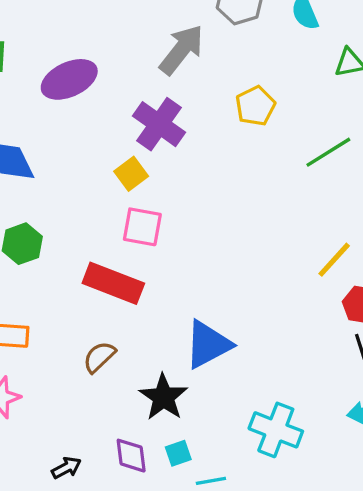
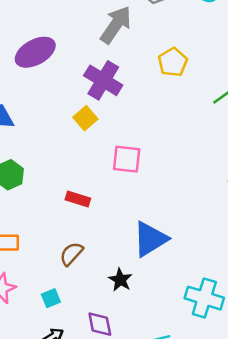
pink square: (142, 227) -> (127, 159), moved
red rectangle: (113, 283) -> (78, 199), size x0.6
black star: (163, 397) -> (120, 280), size x0.7
cyan square: (178, 453) -> (51, 298), moved

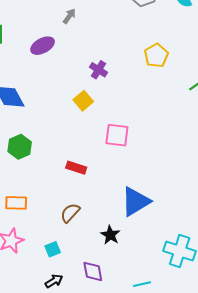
gray arrow: (116, 25) -> (69, 16), moved, size x0.5
purple ellipse: (35, 52) -> (43, 46), size x0.7
purple cross: (103, 80) -> (98, 70), size x0.6

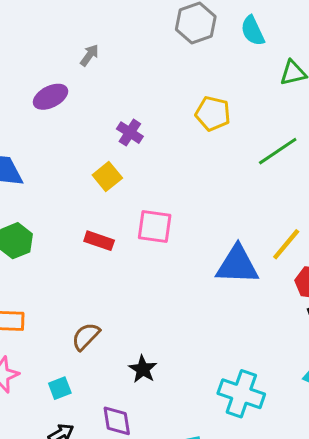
yellow pentagon: (156, 55) -> (213, 114), turned -30
red rectangle: (76, 168) -> (99, 241), moved
blue triangle: (136, 202) -> (237, 265), moved, turned 32

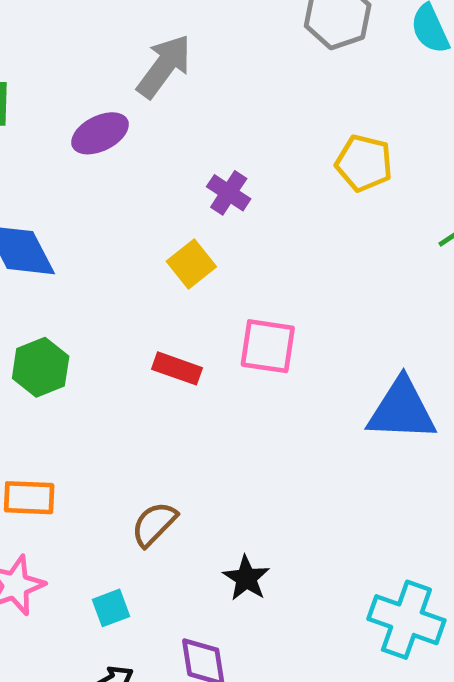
gray arrow: (89, 55) -> (164, 66), size x1.8

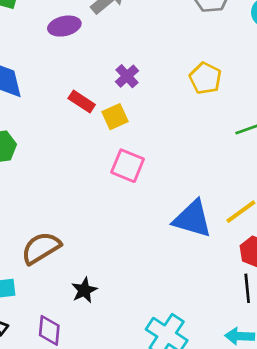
yellow square: (191, 264) -> (115, 117), moved
red rectangle: (177, 368) -> (82, 101), moved
brown semicircle: (154, 524) -> (41, 248), size x1.4

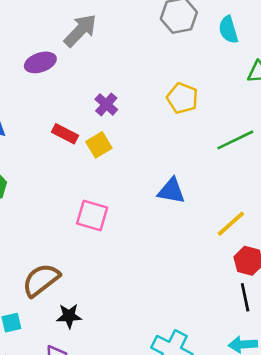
pink square: (128, 166) -> (92, 216), moved
blue triangle: (192, 219) -> (171, 191), moved, size x0.7
black star: (84, 290) -> (69, 316), moved, turned 30

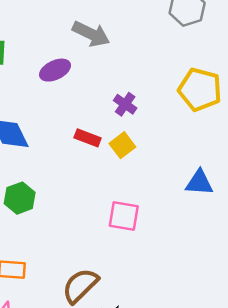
gray arrow: (80, 30) -> (91, 34), turned 78
yellow pentagon: (182, 98) -> (200, 89), size x1.4

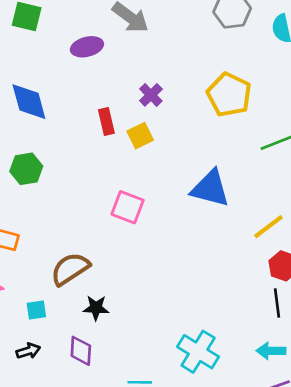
red rectangle: (88, 138) -> (106, 122), turned 45
blue triangle: (199, 183) -> (210, 188), size x1.4

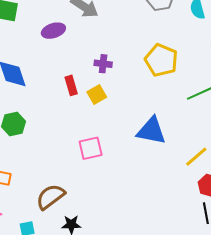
purple cross: (151, 95) -> (103, 64), turned -36
pink square: (128, 207) -> (91, 148), turned -30

